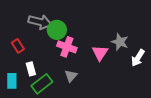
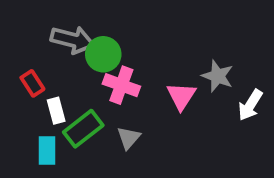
white rectangle: (31, 69) -> (56, 111), moved
cyan rectangle: (12, 81) -> (47, 150), moved
green rectangle: (42, 84) -> (83, 129), moved

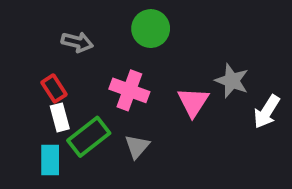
gray arrow: (72, 40) -> (77, 42), size x0.7
green circle: (103, 54) -> (151, 29), moved
red rectangle: (32, 83) -> (54, 88), moved

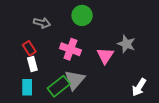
white arrow: (267, 112) -> (139, 87), moved
green rectangle: (89, 137) -> (59, 86), moved
gray triangle: (137, 146) -> (75, 80), size x1.5

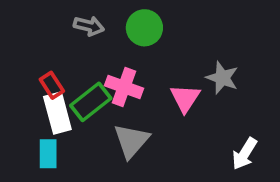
gray arrow: (42, 23) -> (89, 26), moved
white rectangle: (32, 64) -> (57, 113), size x1.5
green rectangle: (59, 86) -> (91, 102), moved

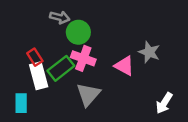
green circle: (144, 28) -> (78, 32), moved
pink triangle: (185, 98) -> (124, 66), turned -35
cyan rectangle: (48, 154) -> (21, 103), moved

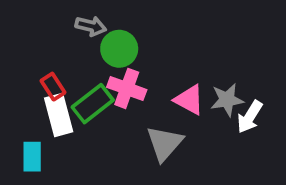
gray star: (149, 52) -> (227, 100), moved, turned -30
gray triangle: (88, 94) -> (165, 143), moved
white arrow: (164, 103) -> (250, 117), moved

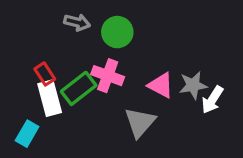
green circle: (119, 49) -> (117, 32), moved
cyan rectangle: (32, 157) -> (27, 134), turned 30

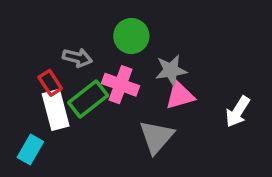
gray arrow: (77, 22) -> (77, 58), moved
pink triangle: (161, 85) -> (180, 95), turned -44
gray star: (193, 85) -> (171, 70), moved

